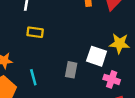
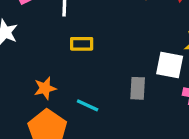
cyan line: (33, 77) -> (88, 105), turned -42

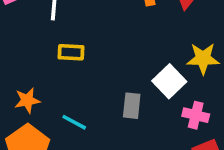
white square: (170, 65) -> (169, 81), turned 32

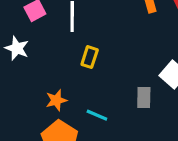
yellow rectangle: (71, 52) -> (90, 57), turned -70

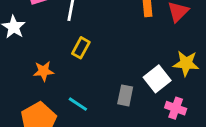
orange star: (56, 100) -> (44, 71), moved

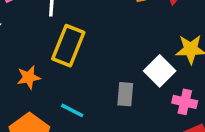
yellow rectangle: (81, 48) -> (68, 46), size x1.6

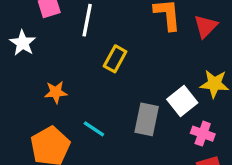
yellow rectangle: (68, 46) -> (115, 59), moved, size x0.7
gray rectangle: (125, 94) -> (147, 119), size x1.4

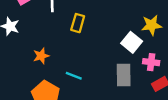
gray rectangle: (147, 119) -> (124, 75), moved

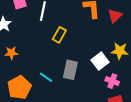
orange star: (41, 56) -> (11, 53), moved
gray rectangle: (124, 75) -> (70, 70), moved

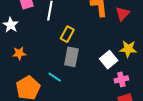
gray rectangle: (70, 70) -> (71, 57), moved
pink cross: (112, 81) -> (121, 79), turned -32

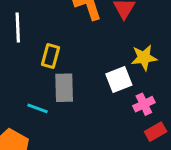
white square: (109, 60) -> (119, 80), turned 30
cyan line: (55, 77) -> (37, 108), moved

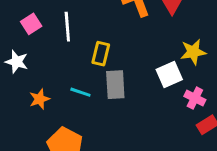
pink cross: (144, 104) -> (195, 98), turned -36
cyan line: (37, 108) -> (80, 92), moved

